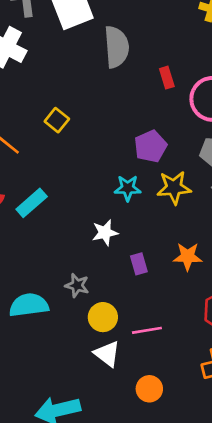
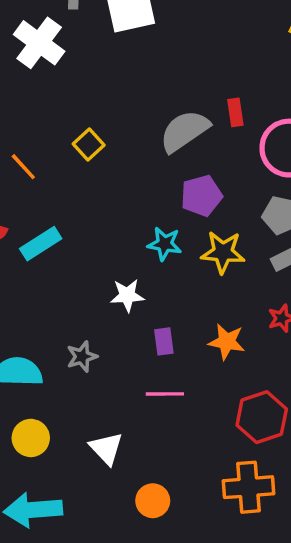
gray semicircle: (117, 47) -> (184, 131), moved, turned -129
gray star: (77, 285) -> (82, 357), turned 30
yellow circle: (103, 317) -> (31, 438), moved
pink line: (147, 330) -> (165, 394), moved

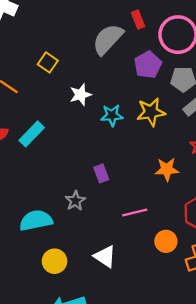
purple pentagon: (201, 196) -> (148, 65), moved
white star: (127, 295) -> (80, 95), moved
purple rectangle: (164, 341) -> (101, 173), moved
orange circle: (153, 501) -> (166, 241), moved

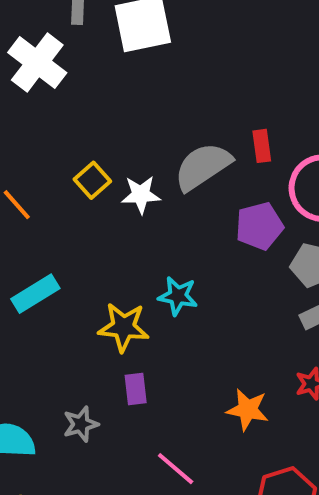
white star: (80, 95) -> (141, 195), moved
yellow star: (151, 112) -> (124, 327), moved
pink line: (135, 212) -> (176, 469), turned 40

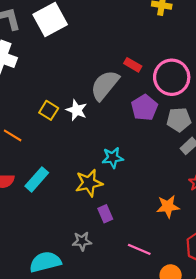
red rectangle: (262, 146) -> (133, 65), turned -35
white star: (141, 195) -> (77, 110), turned -30
gray star: (81, 424) -> (82, 241), turned 30

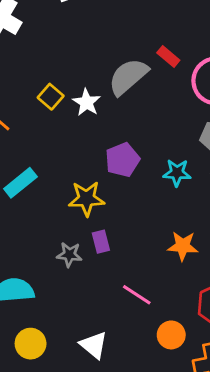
purple pentagon: (144, 108) -> (122, 160), moved
cyan star: (113, 158) -> (177, 173), moved
gray star: (82, 241) -> (69, 255), moved

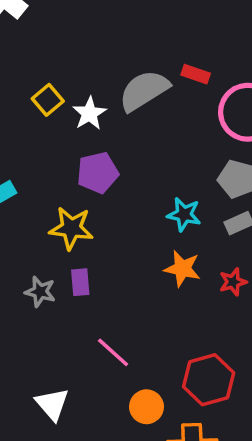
red rectangle: (168, 56) -> (196, 74), turned -30
purple pentagon: (122, 160) -> (98, 173), moved
orange star: (183, 246) -> (182, 269), moved

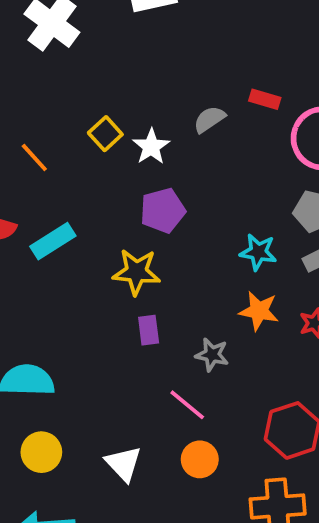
gray semicircle: (144, 91) -> (209, 119), size x0.6
gray star: (40, 292) -> (212, 355), moved
orange circle: (147, 407) -> (200, 459), moved

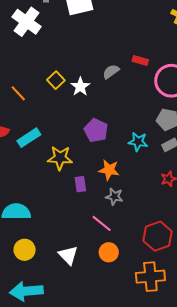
purple pentagon: (163, 210) -> (96, 130), moved, turned -30
yellow star: (136, 272) -> (60, 158), moved
orange star: (259, 311) -> (109, 170), moved

